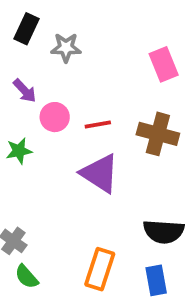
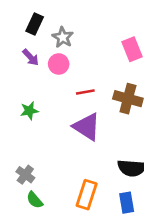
gray star: (66, 48) -> (63, 37), turned 30
purple arrow: (25, 91) -> (31, 57), moved
pink circle: (55, 117) -> (59, 64), moved

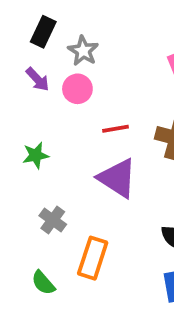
gray cross: (25, 175) -> (53, 220), moved
orange rectangle: (87, 195) -> (93, 258), moved

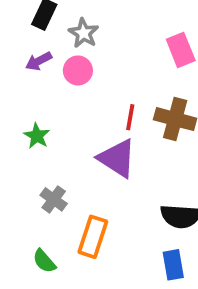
purple arrow: (38, 79) -> (39, 61), turned 105
red line: (115, 129) -> (130, 117), moved, turned -70
green star: (36, 155) -> (37, 136), turned -30

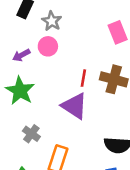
purple arrow: (39, 61) -> (21, 55), moved
green star: (37, 136) -> (20, 91), size x1.6

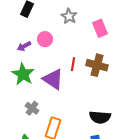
gray star: (52, 21) -> (69, 16), moved
purple triangle: (74, 106) -> (53, 79), moved

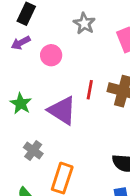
purple arrow: (24, 46) -> (21, 43), moved
green star: (23, 74) -> (21, 104), size x0.7

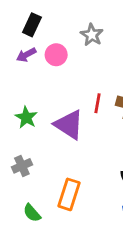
pink circle: (51, 55) -> (56, 55), moved
gray cross: (33, 150) -> (22, 166), moved, turned 30

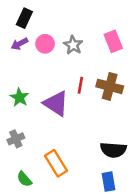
gray star: (92, 35) -> (73, 45), moved
orange rectangle: (69, 194) -> (56, 163), turned -50

